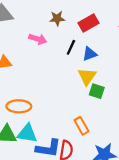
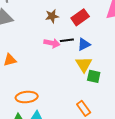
pink arrow: (38, 39) -> (52, 43), moved
black line: (71, 47) -> (67, 40), turned 64

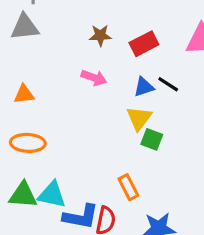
black line: (67, 40) -> (168, 84), moved, turned 32
orange ellipse: (27, 97) -> (28, 143), moved

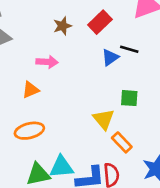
pink arrow: (94, 78) -> (47, 62), moved
orange triangle: (24, 94) -> (31, 90), moved
yellow triangle: (139, 118) -> (104, 119), moved

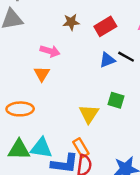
orange triangle: (31, 90) -> (42, 74), moved, turned -49
orange rectangle: (122, 142) -> (81, 148), moved

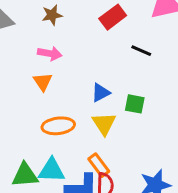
brown star: (71, 22) -> (52, 15), moved
blue triangle: (107, 60) -> (101, 93), moved
orange ellipse: (20, 109) -> (58, 126), moved

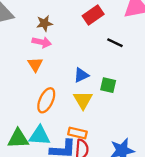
brown star: (52, 15) -> (44, 23), moved
orange ellipse: (58, 126) -> (46, 100), turned -60
orange rectangle: (99, 165) -> (77, 133), turned -42

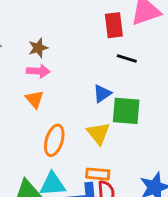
red rectangle: (93, 15) -> (114, 25), moved, turned -54
blue triangle: (81, 75) -> (102, 94), moved
green square: (108, 85) -> (126, 111), size x1.5

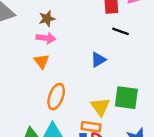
green square: (126, 111) -> (126, 98), moved
yellow triangle: (98, 133) -> (100, 107), moved

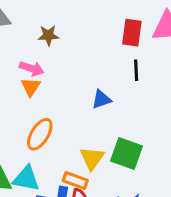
black line: (120, 31) -> (136, 70), turned 56
pink arrow: (46, 38) -> (32, 69), moved

